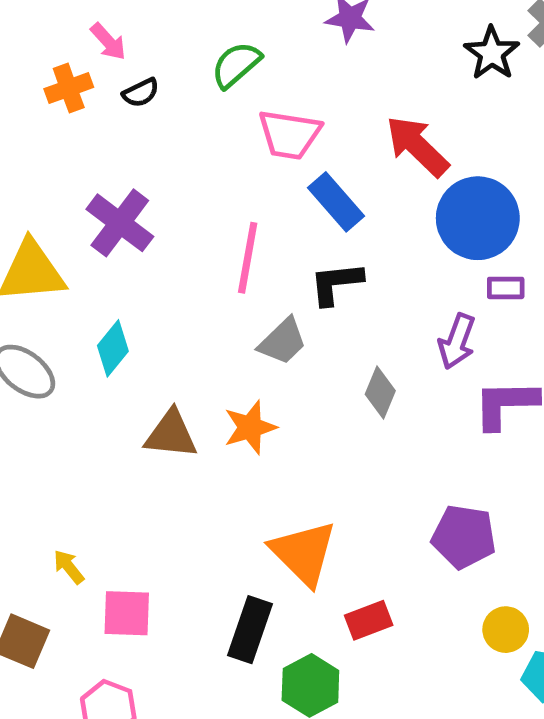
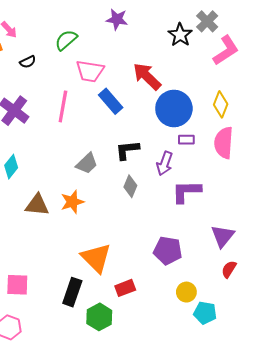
black semicircle: (141, 93) -> (28, 62), moved
pink line: (248, 258) -> (63, 106), moved
black L-shape: (336, 283) -> (127, 150), moved

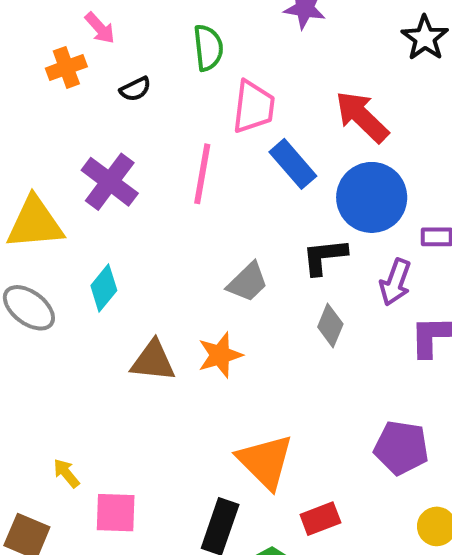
green semicircle: (66, 40) -> (208, 48), turned 125
pink trapezoid: (90, 71) -> (253, 107), turned -92
blue circle: (174, 108) -> (372, 197), moved

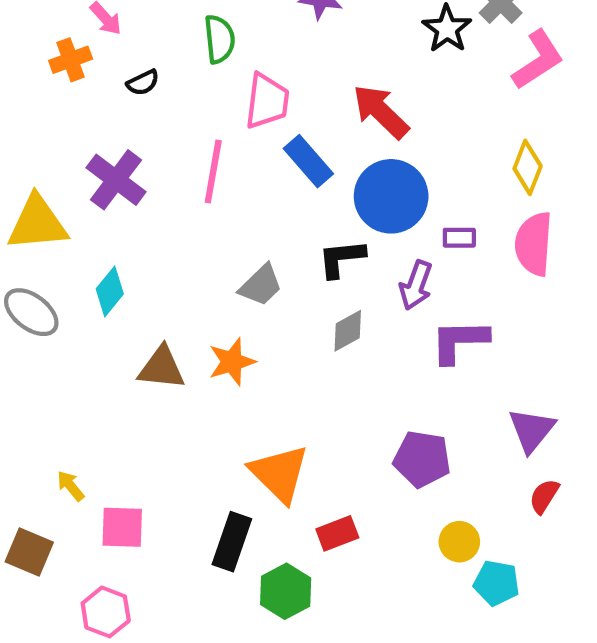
gray diamond: (330, 326) -> (348, 331), turned 39

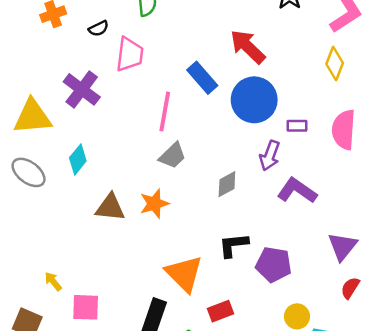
pink trapezoid: (267, 101) -> (130, 54), moved
yellow diamond: (528, 167) -> (335, 63), moved
pink line: (213, 171) -> (165, 111), moved
black L-shape: (341, 258) -> (233, 245), moved
purple L-shape: (459, 341) -> (297, 191), turned 36

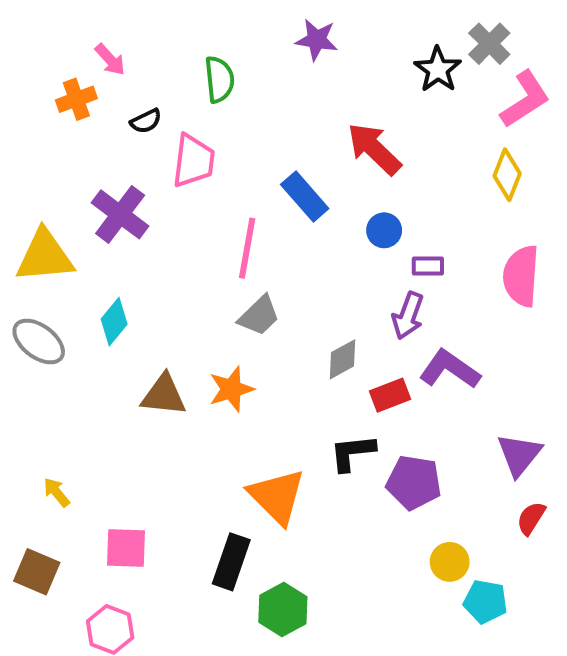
blue circle: (254, 100) -> (384, 230), size x0.5
purple rectangle: (297, 126) -> (428, 266), moved
yellow arrow: (53, 281) -> (57, 492), moved
red rectangle: (220, 311) -> (390, 395), moved

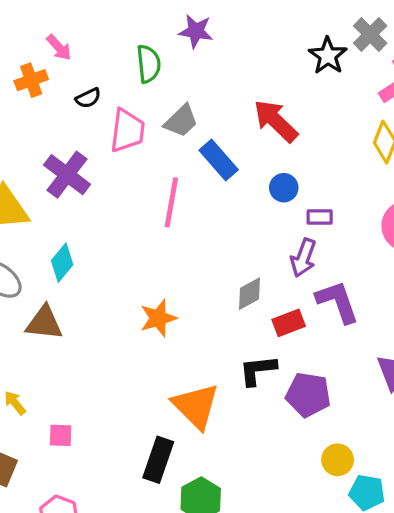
purple star: (317, 40) -> (196, 31), moved
gray trapezoid: (259, 316) -> (181, 121), moved
purple L-shape: (450, 369) -> (338, 302), turned 36
brown triangle: (164, 395) -> (44, 323), moved
pink square: (126, 548) -> (61, 435), moved, size x0.7

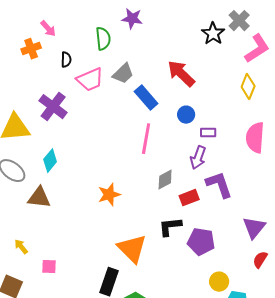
black semicircle: (88, 98) -> (66, 60), turned -63
pink trapezoid: (127, 131) -> (90, 80), turned 60
pink line: (171, 202) -> (146, 139), moved

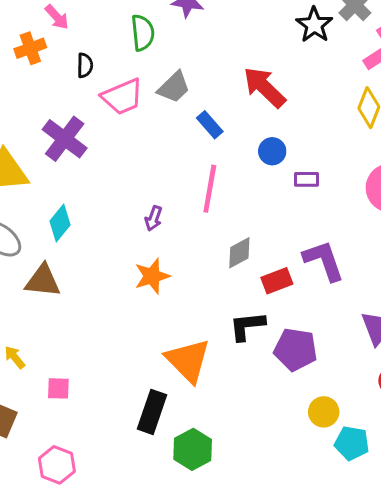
blue rectangle: (146, 98) -> (210, 125), size x0.7
purple arrow: (198, 158) -> (154, 218), moved, size x0.7

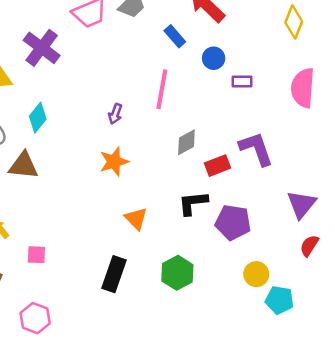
blue rectangle: (210, 125) -> (175, 36), moved
orange triangle: (188, 360) -> (136, 219), moved, size x0.6
green hexagon: (193, 449) -> (177, 273), moved

